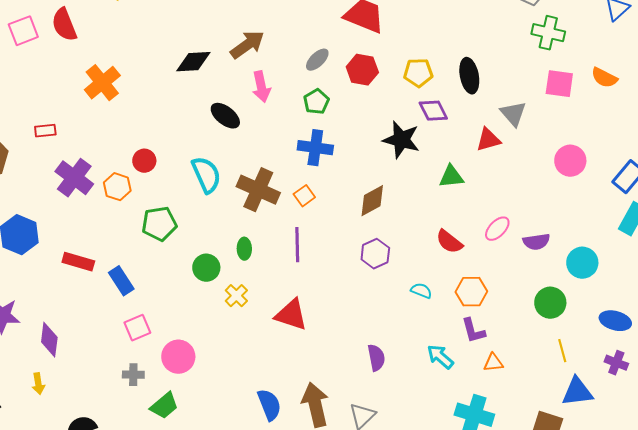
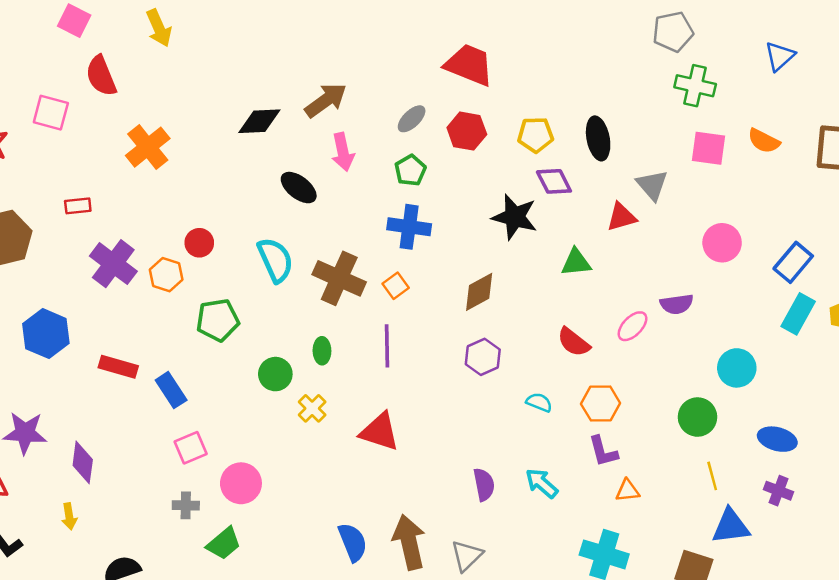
pink square: (23, 31) -> (51, 113), moved, turned 36
purple semicircle: (536, 242) -> (677, 304), moved
cyan arrow: (440, 357) -> (542, 483), moved

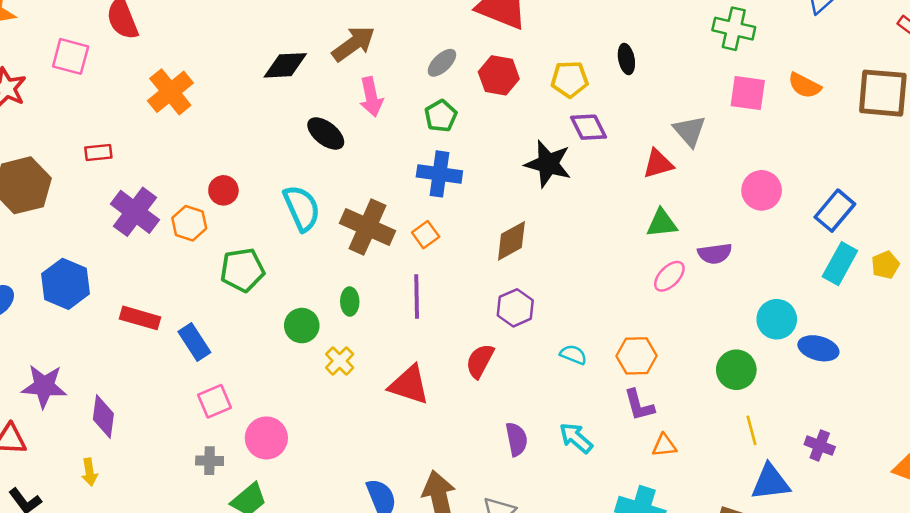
black ellipse: (598, 138) -> (626, 59), moved, size x0.7
green triangle: (576, 262) -> (662, 223), moved
red semicircle: (574, 342) -> (480, 361), moved, turned 80
blue ellipse: (777, 439) -> (818, 348), moved

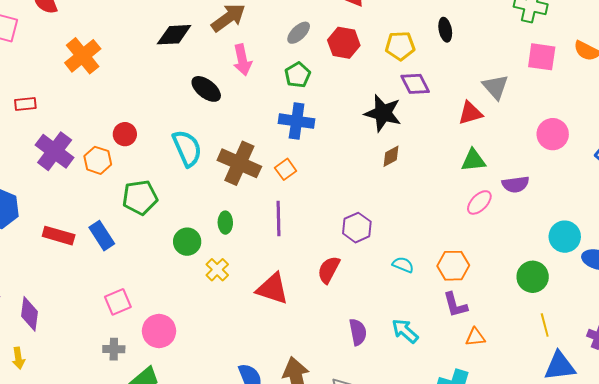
brown diamond: (511, 241) -> (391, 156), moved, size x0.7
blue rectangle: (194, 342) -> (102, 236), moved

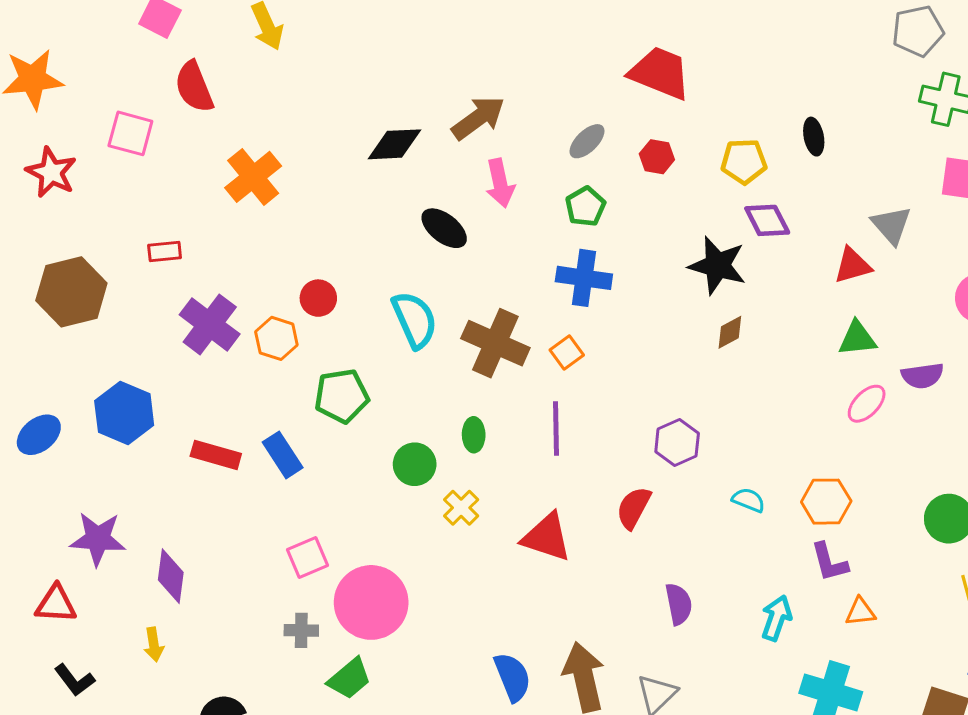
red hexagon: (344, 43) -> (657, 157), size x0.7
pink circle: (159, 331) -> (371, 602), size x1.4
cyan arrow: (405, 331) -> (776, 618), moved, turned 68

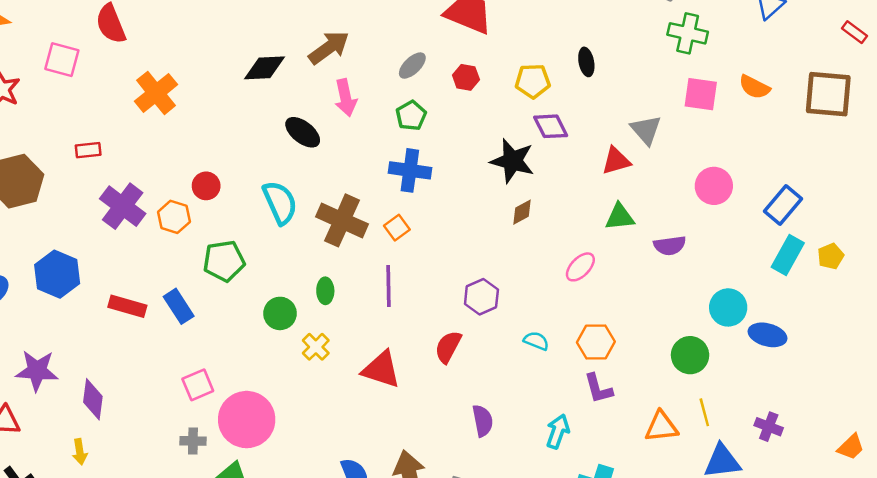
pink ellipse: (867, 404) -> (580, 267), moved
orange triangle: (860, 612) -> (661, 427), moved, size x1.4

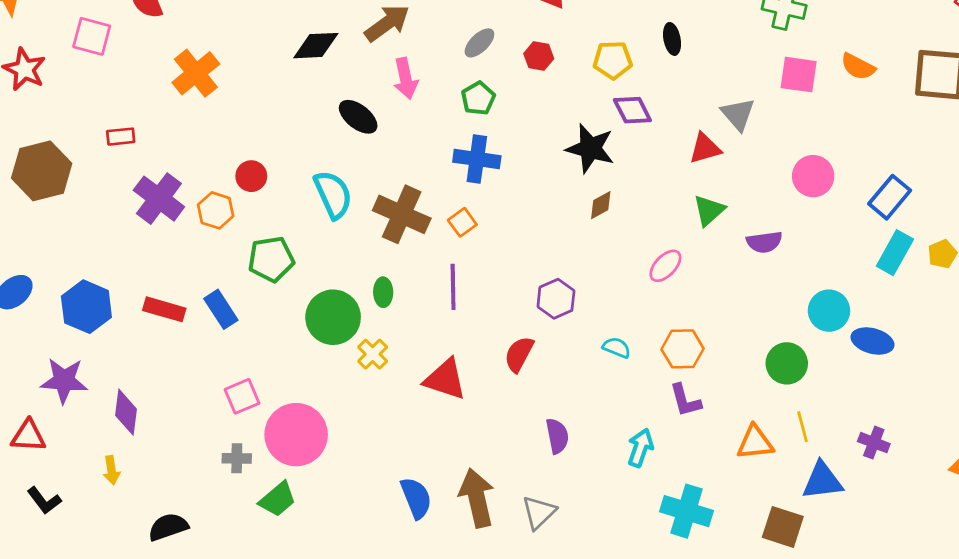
green triangle: (620, 217) -> (709, 210), turned -36
blue hexagon: (57, 274) -> (86, 307), moved
green circle: (280, 313) -> (333, 317), size x1.5

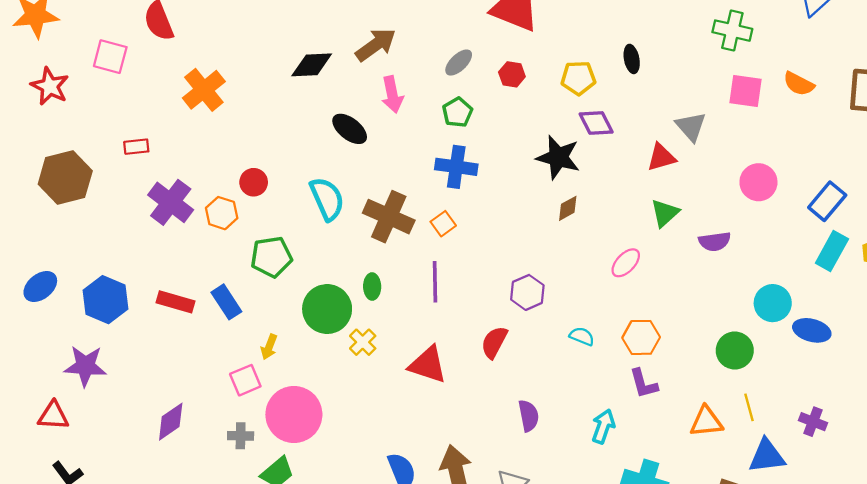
purple diamond: (126, 412) -> (171, 422), moved, turned 48
yellow arrow: (111, 470) -> (269, 347), moved, turned 30

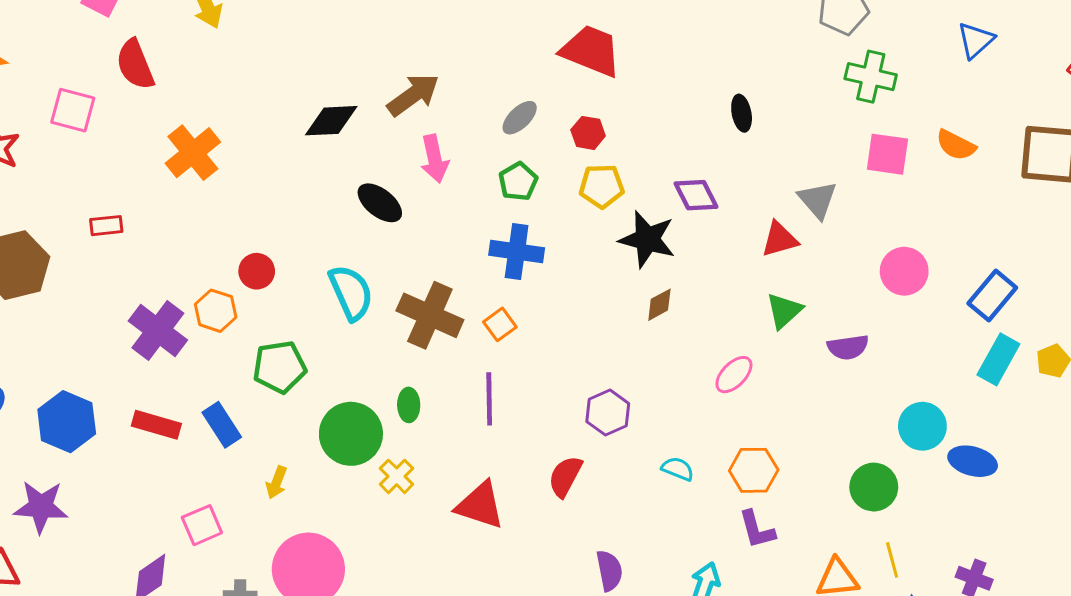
yellow pentagon: (578, 78) -> (602, 186), moved
purple cross: (171, 202) -> (158, 330), moved
pink square: (245, 380) -> (202, 525), moved

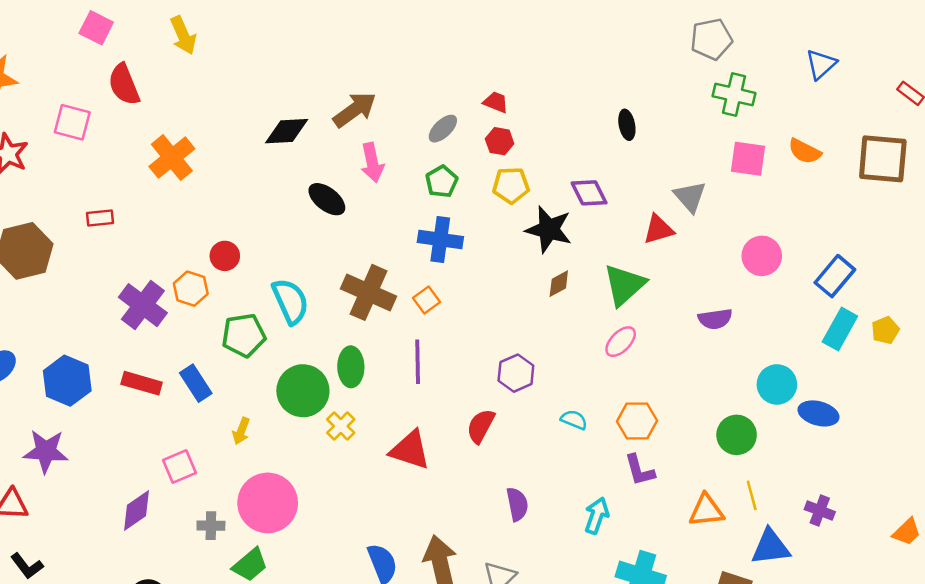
red trapezoid: (591, 51) -> (496, 102), moved, size x0.5
cyan semicircle: (351, 292) -> (290, 301), moved
green triangle: (784, 311) -> (624, 285), moved, size x1.4
green ellipse: (409, 405) -> (351, 367), size x1.4

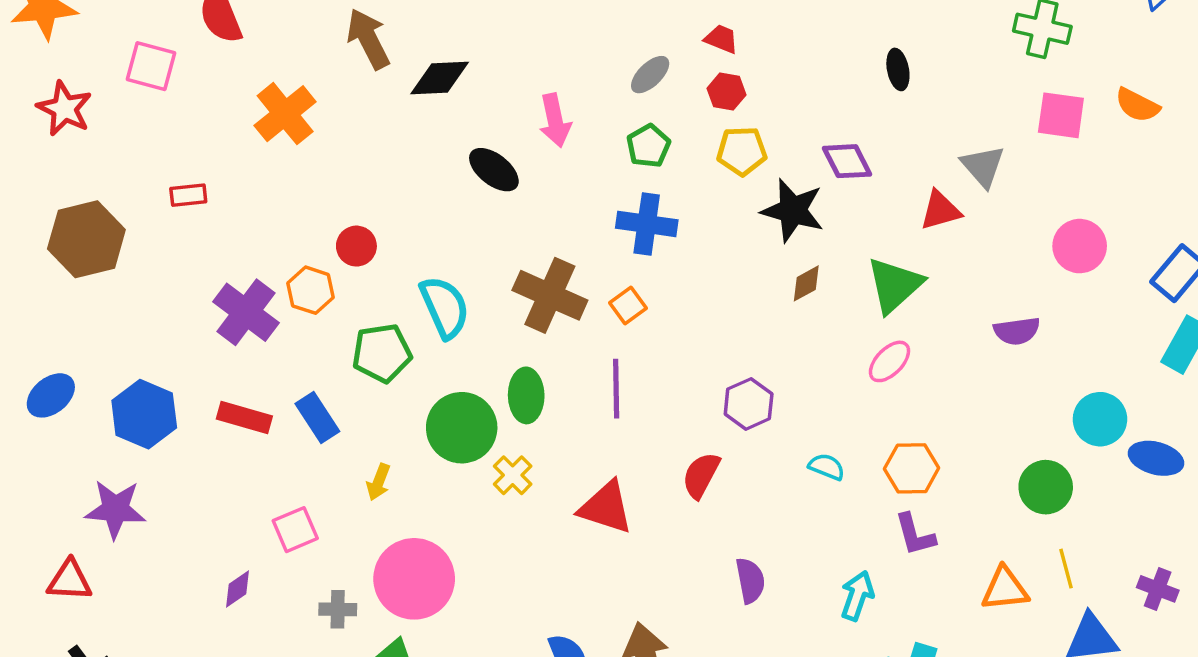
brown arrow: (355, 110) -> (368, 39), moved, turned -81
purple diamond: (137, 511) -> (238, 589), size x0.7

